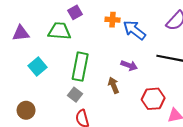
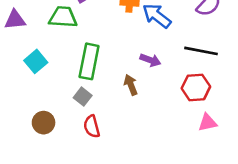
red hexagon: (153, 99) -> (196, 87), moved
brown circle: (26, 110) -> (44, 123), moved

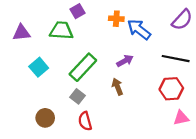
purple arrow: (150, 60) -> (125, 61), moved, turned -49
green rectangle: (89, 61) -> (83, 67), turned 32

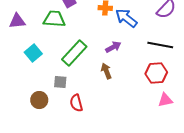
gray square: (78, 96) -> (60, 82), moved, turned -32

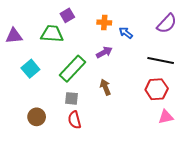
blue arrow: (126, 18) -> (126, 33), size x0.6
purple arrow: (113, 47) -> (104, 52), moved
gray square: (60, 82) -> (71, 98), moved

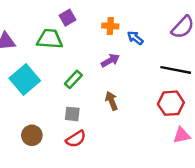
cyan square: (30, 69) -> (25, 79), size x1.4
green rectangle: (72, 69) -> (73, 79), size x0.6
red semicircle: (75, 120) -> (76, 139), turned -108

